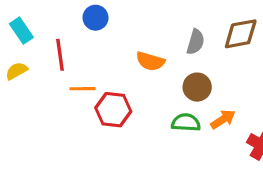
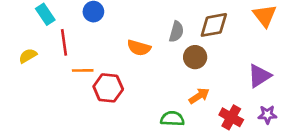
cyan rectangle: (21, 31) -> (45, 14), moved
brown circle: (197, 87) -> (195, 57), moved
green semicircle: (186, 123) -> (172, 119), moved

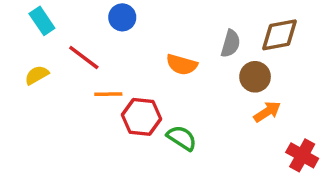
cyan rectangle: (45, 14) -> (42, 21), moved
red line: (64, 42) -> (84, 58), turned -45
orange arrow: (199, 96) -> (267, 112), moved
green semicircle: (172, 119) -> (182, 138), moved, turned 30

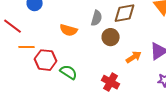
orange arrow: (267, 112) -> (134, 57), moved
red cross: (302, 155) -> (111, 82), moved

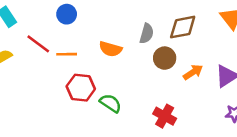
orange line: (27, 47) -> (67, 54), moved
orange arrow: (134, 57) -> (193, 72), moved

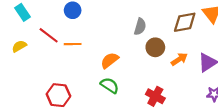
brown diamond: (183, 27) -> (185, 22), moved
orange semicircle: (110, 49) -> (110, 60), moved, turned 126
red hexagon: (81, 88) -> (58, 95), moved

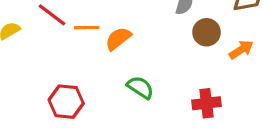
orange semicircle: (110, 60) -> (118, 39), moved
red cross: (155, 96) -> (206, 103), turned -36

